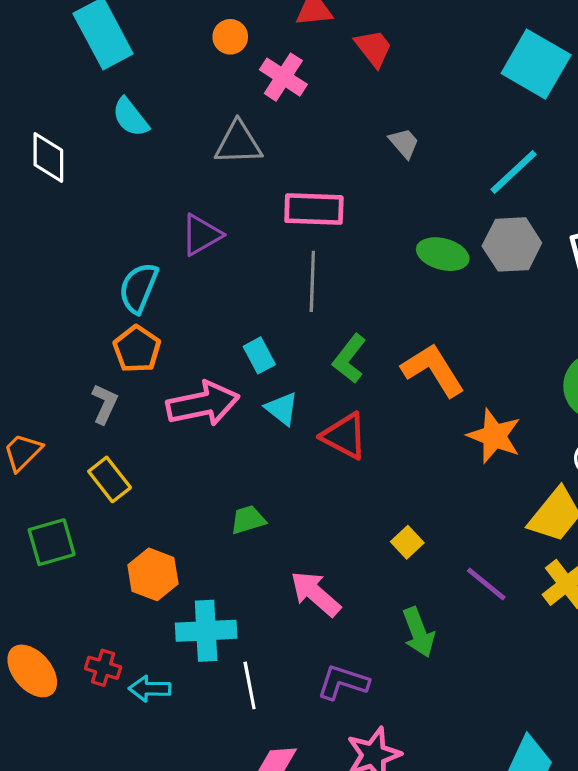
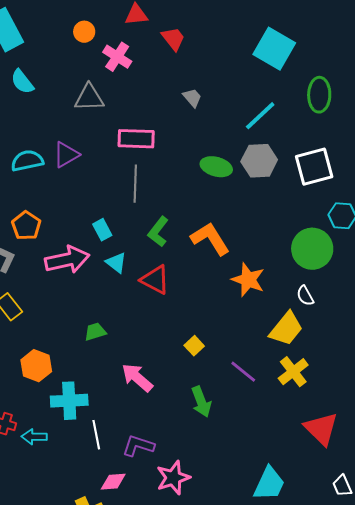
cyan semicircle: (138, 288) -> (27, 161), moved, turned 56
purple L-shape: (343, 682) -> (138, 446), moved

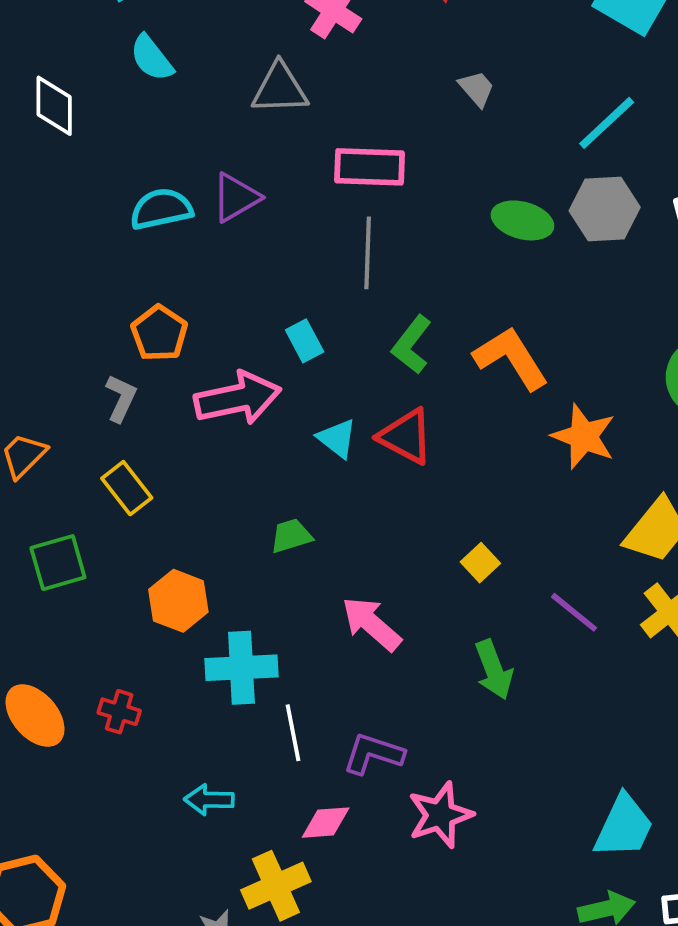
cyan triangle: (116, 263) -> (337, 438), moved
cyan arrow: (34, 437) -> (209, 800), moved

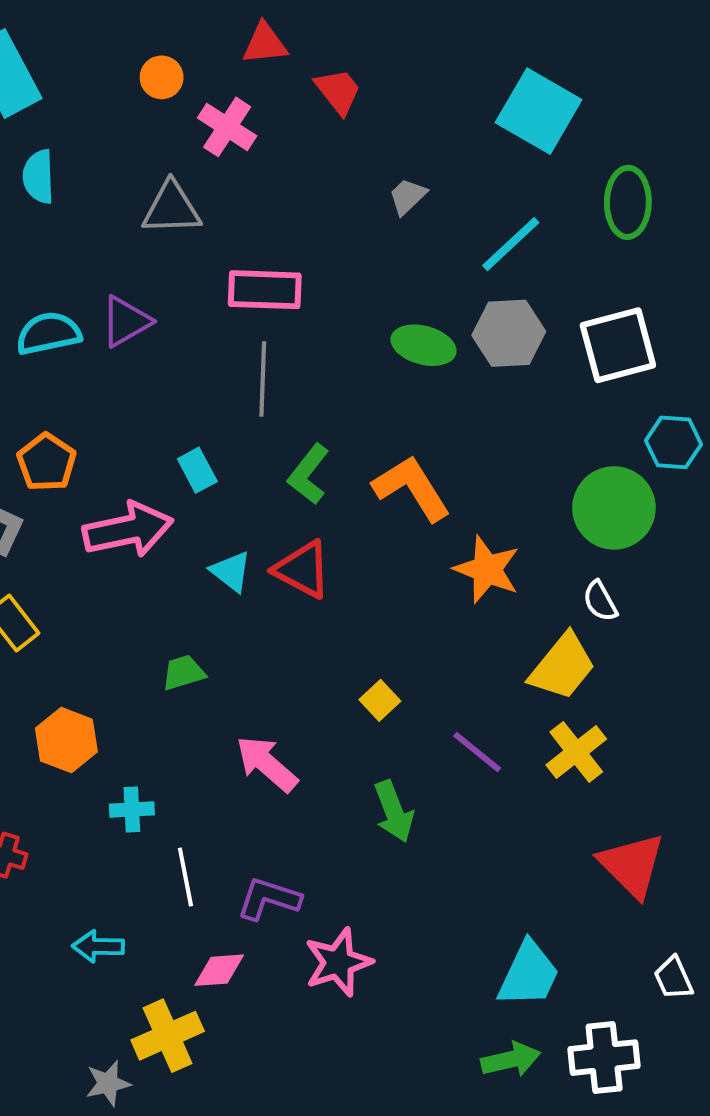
cyan semicircle: (152, 58) -> (39, 177), turned 36
gray trapezoid: (477, 89) -> (408, 196), moved, turned -93
cyan cross: (241, 668) -> (132, 810), size x0.6

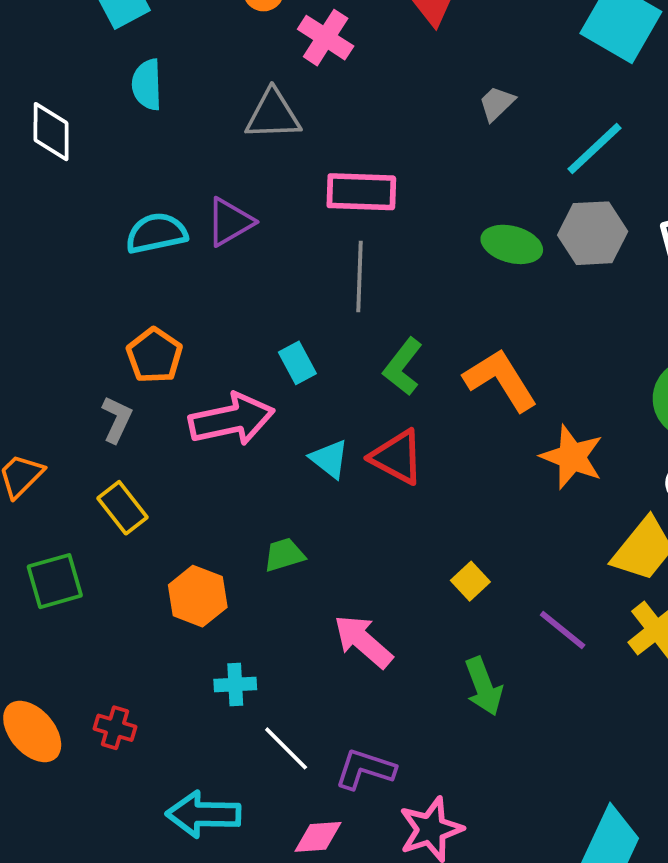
orange hexagon: (66, 740) -> (198, 596), moved
white line: (185, 877) -> (286, 748), turned -34
cyan arrow: (98, 946) -> (203, 814), size x1.5

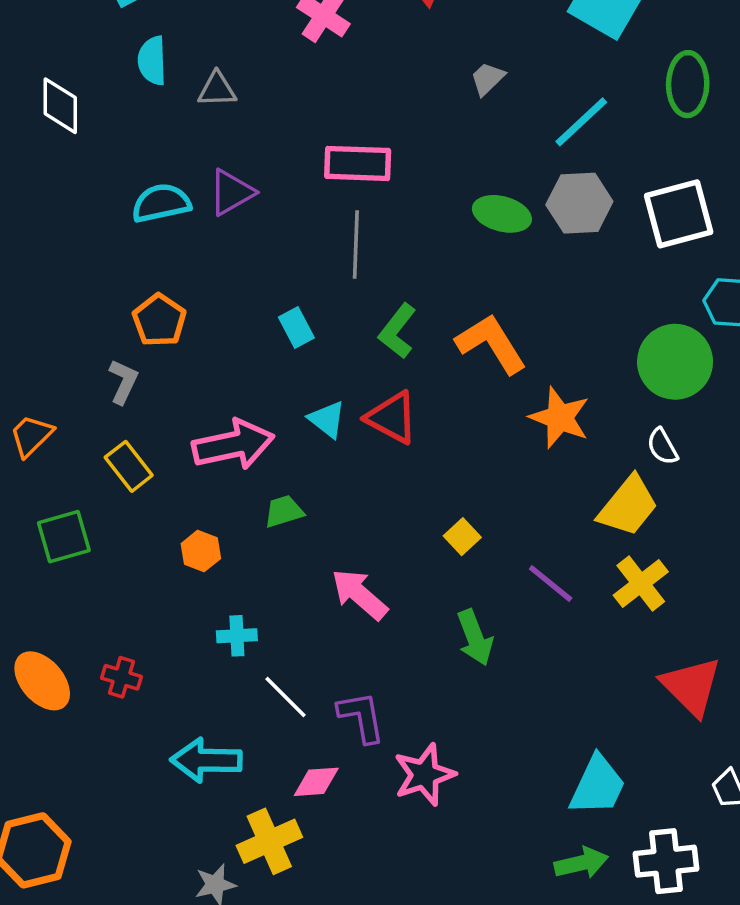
gray triangle: (273, 115) -> (217, 89), moved, size x0.7
pink arrow: (232, 419) -> (233, 445), moved
orange hexagon: (198, 596) -> (201, 551), size x0.7
purple L-shape: (365, 769) -> (361, 717), turned 62

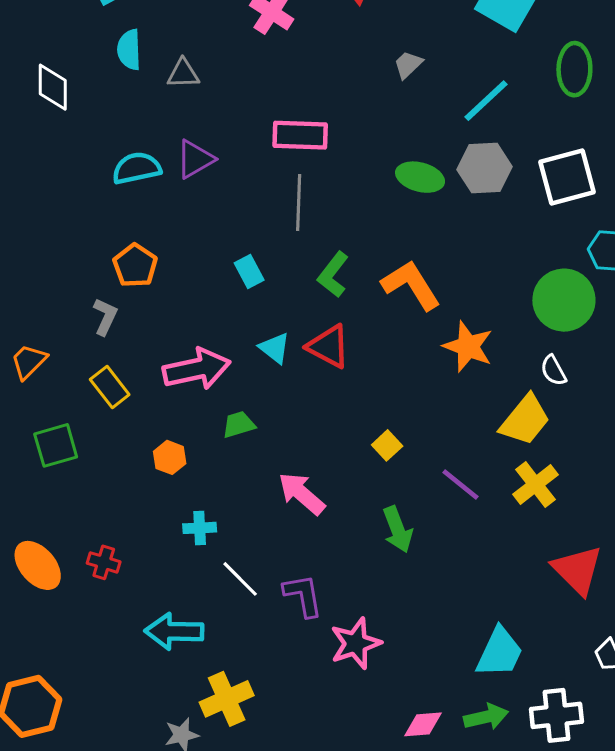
pink diamond: (316, 782) -> (423, 724), moved

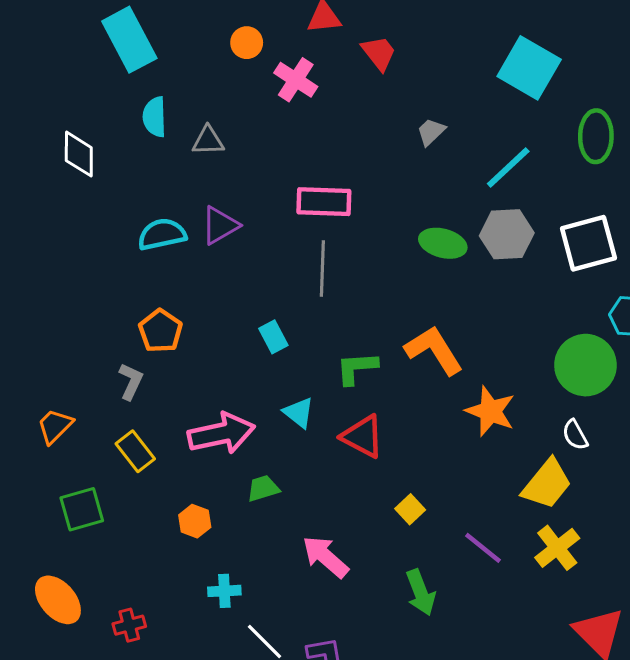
green L-shape: (333, 275) -> (357, 368), moved, turned 48
red triangle: (329, 347) -> (363, 436), moved
red cross: (104, 562) -> (129, 625), turned -32
orange ellipse: (38, 565) -> (58, 600), moved

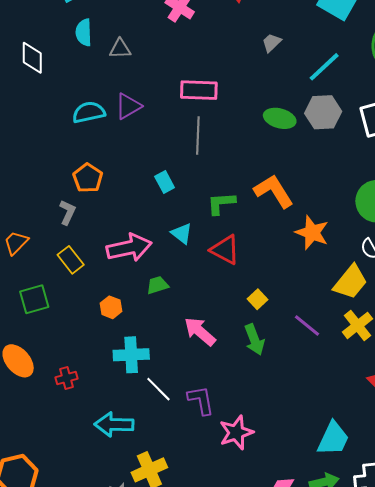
cyan cross: (224, 591) -> (131, 355), size x1.6
green arrow: (421, 592) -> (254, 340), moved

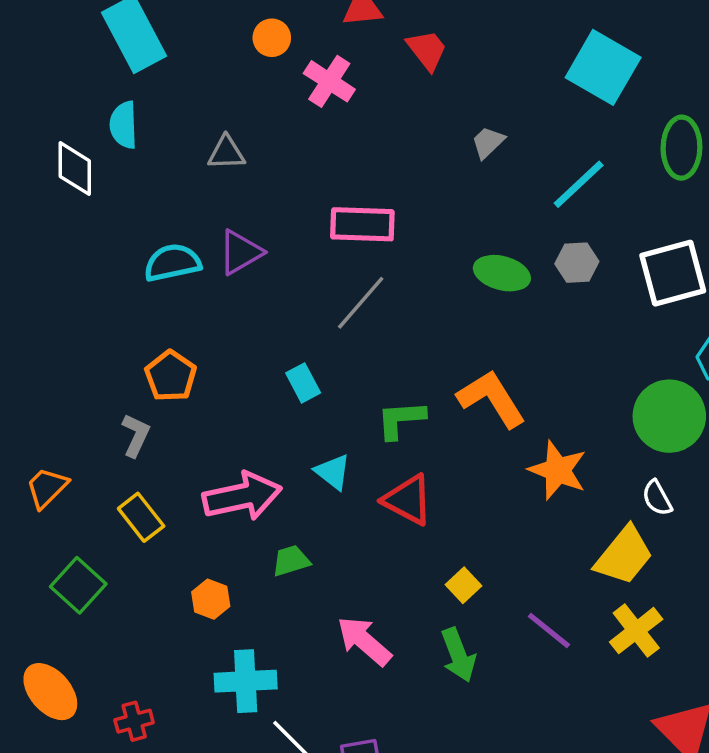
cyan semicircle: (84, 32) -> (124, 125), moved
gray hexagon: (323, 112) -> (577, 263), size x0.7
gray line: (198, 136) -> (361, 303), turned 39
green square: (34, 299) -> (78, 585), turned -32

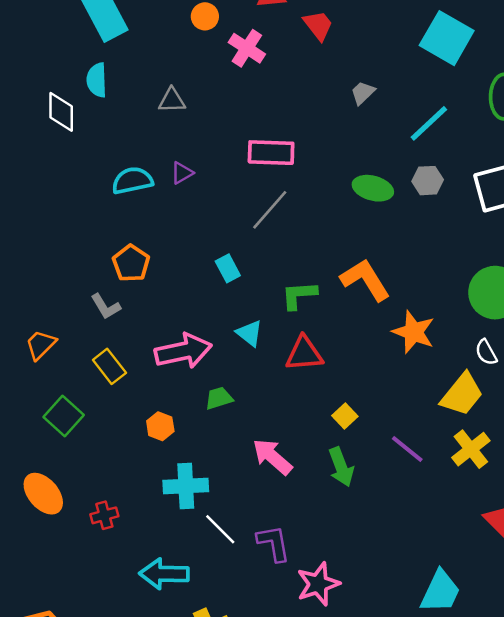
purple triangle: (240, 252) -> (182, 173), size x0.7
gray L-shape: (136, 435) -> (106, 307), turned 124
red triangle: (408, 500) -> (304, 354), turned -33

